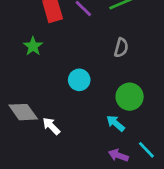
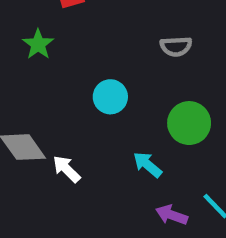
gray semicircle: (121, 48) -> (176, 46), turned 72
cyan arrow: (116, 123) -> (148, 165), moved

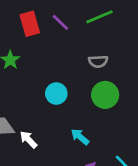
green circle: (189, 123) -> (105, 95), moved

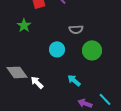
gray semicircle: (98, 61) -> (76, 29), moved

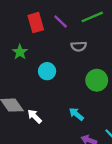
gray semicircle: (76, 29) -> (79, 46), moved
cyan circle: (57, 49) -> (47, 71), moved

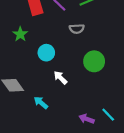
cyan arrow: (76, 114) -> (41, 103), moved
white arrow: (35, 116) -> (60, 78), moved

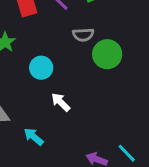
green circle: (94, 61) -> (107, 54), moved

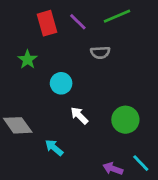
green circle: (107, 54) -> (125, 120), moved

